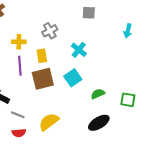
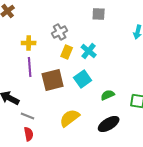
yellow rectangle: (42, 56) -> (67, 52), moved, turned 32
yellow semicircle: (49, 122) -> (70, 118), moved
red semicircle: (19, 133) -> (29, 134), turned -96

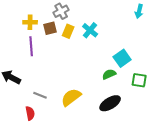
cyan square: (83, 79) -> (122, 58), moved
brown square: (53, 80) -> (50, 28), moved, size x0.6
gray line: (28, 116) -> (40, 95), moved

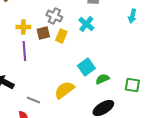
gray cross: (61, 11) -> (54, 16), turned -35
cyan cross: (90, 30) -> (86, 24), moved
cyan square: (122, 58) -> (86, 67), moved
yellow semicircle: (71, 97) -> (64, 90), moved

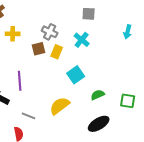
yellow cross: (23, 27) -> (13, 34), moved
purple line: (24, 51) -> (20, 81), moved
cyan square: (86, 67) -> (76, 75), moved

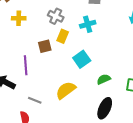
cyan cross: (82, 40) -> (88, 24), turned 35
brown square: (39, 49) -> (45, 46), moved
black ellipse: (99, 124) -> (105, 108), turned -35

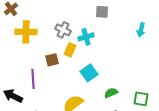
yellow cross: (19, 18) -> (26, 32), size x1.5
cyan cross: (88, 24) -> (86, 37), moved

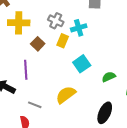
brown square: (52, 60) -> (38, 44), moved, turned -32
green semicircle: (111, 93) -> (109, 77), moved

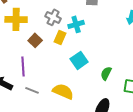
green semicircle: (109, 77) -> (106, 73), turned -40
yellow semicircle: (66, 95) -> (63, 91), turned 60
gray line: (35, 105) -> (32, 90), moved

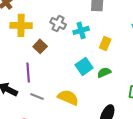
yellow rectangle: (60, 37) -> (105, 43), moved
green semicircle: (106, 73) -> (104, 72), moved, turned 40

